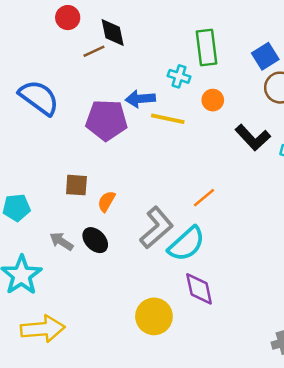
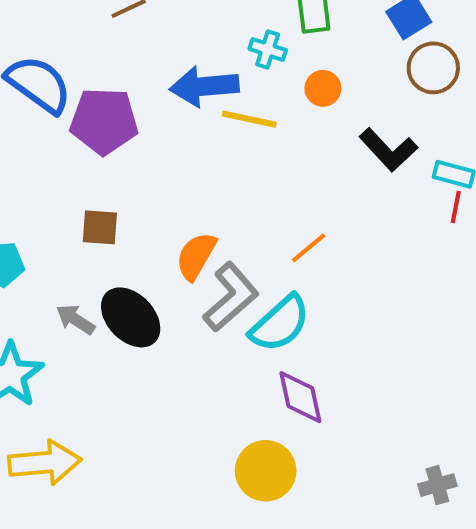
blue arrow: (140, 99) -> (204, 86), size x1.4
purple pentagon: (106, 120) -> (104, 121), moved
orange semicircle: (106, 201) -> (196, 256), moved, size x1.4
black ellipse: (95, 240) -> (131, 317), size x1.4
yellow circle: (154, 316) -> (266, 471), moved

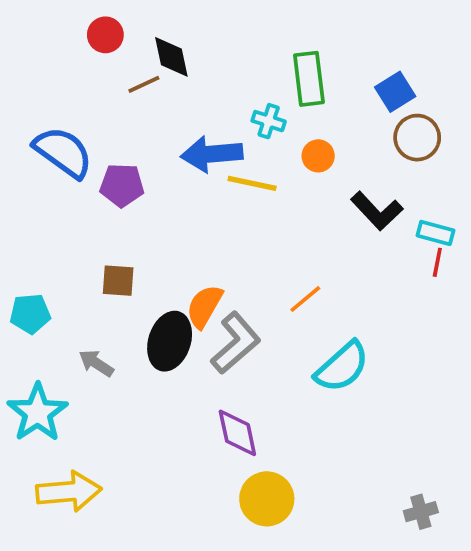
purple pentagon: (104, 121) -> (122, 185), size x0.7
black ellipse: (131, 317) -> (170, 341), moved, turned 62
cyan semicircle: (280, 324) -> (342, 367), moved
purple diamond: (300, 397) -> (237, 433), moved

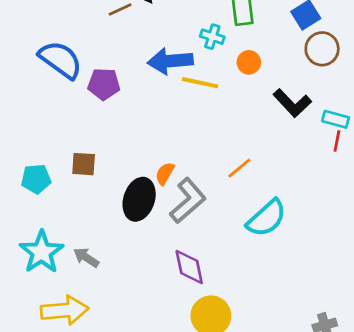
brown square: (118, 281) -> (84, 164), moved
orange semicircle: (204, 306) -> (165, 173), size x0.7
gray arrow: (96, 363) -> (86, 258), moved

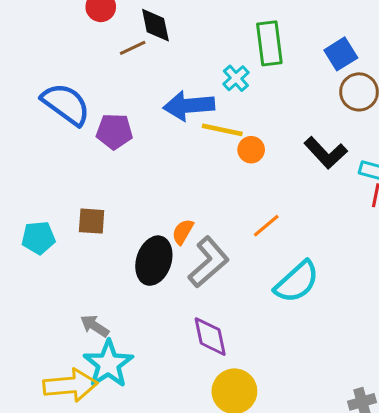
cyan cross: (212, 37) -> (236, 78), turned 30
orange circle: (249, 62) -> (251, 150), moved
cyan star: (42, 252) -> (108, 364), moved

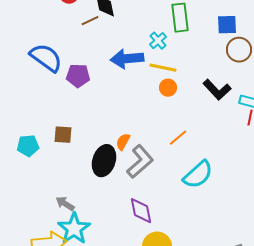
blue square: (341, 54) -> (227, 25), turned 30
yellow line: (222, 130) -> (163, 68), moved

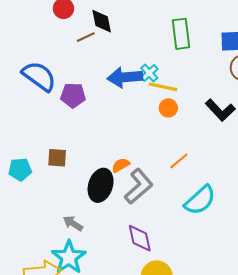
cyan cross: (158, 41) -> (149, 73), moved
orange semicircle: (123, 142) -> (121, 165), turned 30
gray arrow: (65, 204) -> (73, 223), moved

